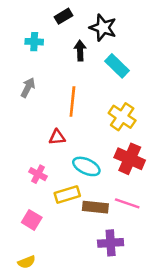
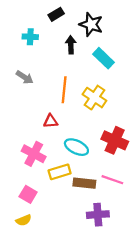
gray arrow: (28, 87) -> (25, 77), turned 96
yellow cross: (122, 117) -> (94, 98), moved
pink cross: (38, 174) -> (34, 154), size x1.5
yellow semicircle: (27, 262) -> (24, 220), moved

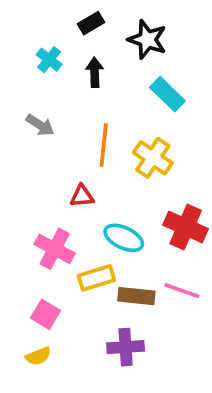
cyan cross: (30, 37) -> (49, 60), turned 35
black arrow: (71, 45) -> (95, 72), moved
purple cross: (98, 215) -> (126, 347), moved

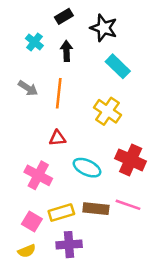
orange line: (104, 145) -> (59, 93), moved
yellow rectangle: (96, 278) -> (61, 213), moved
purple cross: (126, 347) -> (69, 245), moved

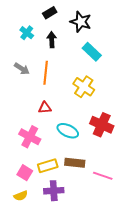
pink line: (128, 205) -> (103, 176), moved

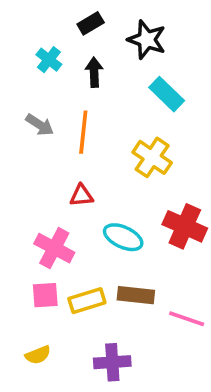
pink square: (25, 173) -> (45, 295), moved, turned -35
purple cross: (54, 191) -> (112, 362), moved

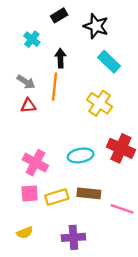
black arrow: (94, 72) -> (60, 58), moved
red triangle: (81, 196) -> (28, 106), moved
cyan ellipse: (123, 237) -> (81, 155), turned -35

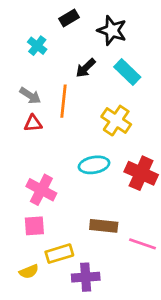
black arrow: (60, 58) -> (86, 68), moved, turned -132
cyan ellipse: (81, 155) -> (94, 165), moved
yellow rectangle: (57, 197) -> (59, 254), moved

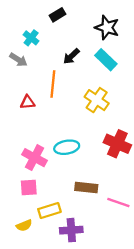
black star: (112, 30) -> (107, 28), moved
gray arrow: (30, 96) -> (18, 60), moved
cyan ellipse: (94, 165) -> (67, 147), moved

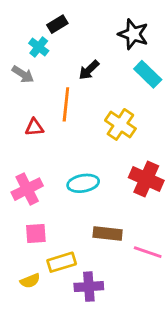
black rectangle: (57, 15) -> (57, 24), moved
cyan rectangle: (106, 60) -> (148, 74), moved
pink cross: (34, 158) -> (27, 189), moved, turned 35

